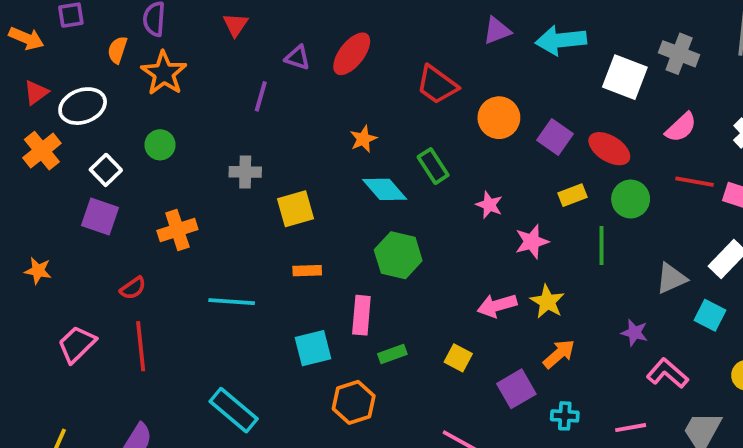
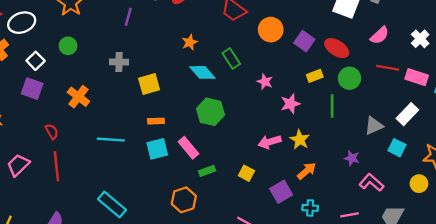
orange cross: (177, 230) -> (78, 97), turned -35
red semicircle: (133, 288) -> (52, 131), turned -84
pink rectangle: (361, 315) -> (188, 148), turned -45
cyan square: (313, 348) -> (157, 149), moved

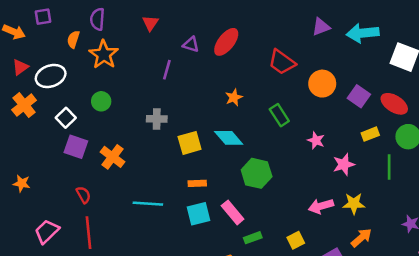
cyan diamond: (202, 72) -> (229, 138), moved
purple square: (32, 89) -> (76, 147), moved
yellow star: (300, 140) -> (354, 204), turned -30
yellow square: (246, 173) -> (296, 240), turned 35

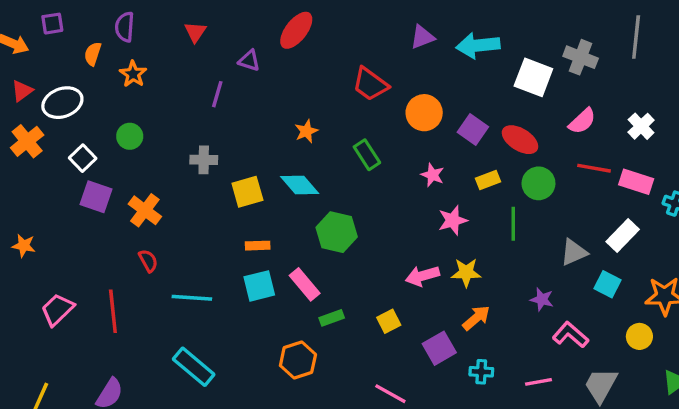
red ellipse: (226, 42) -> (296, 30), moved
orange star: (104, 55) -> (133, 74), size x0.7
pink star: (316, 140) -> (433, 175), moved
red semicircle: (83, 195) -> (148, 261), moved
cyan line: (148, 204) -> (192, 298), moved

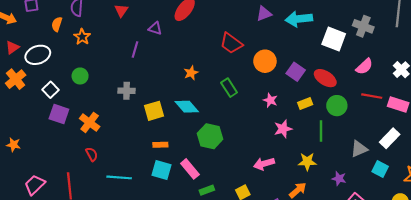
yellow star: (466, 273) -> (307, 162), moved
cyan square: (259, 286) -> (161, 170), turned 30

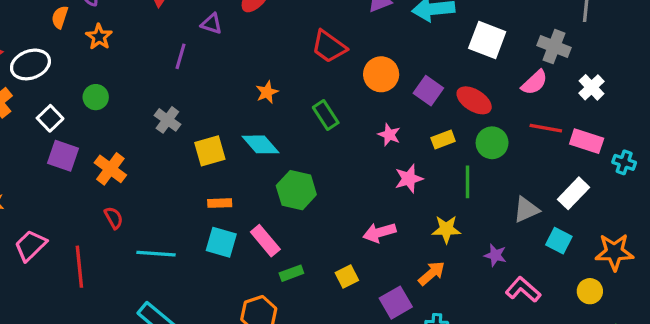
gray cross: (363, 26) -> (554, 47), moved
gray cross: (127, 91) -> (167, 120), turned 35
pink trapezoid: (35, 185) -> (30, 246), moved

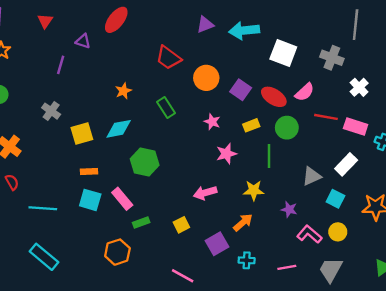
pink semicircle: (534, 82) -> (305, 92), moved
cyan diamond: (260, 144) -> (119, 129), turned -60
yellow circle: (590, 291) -> (338, 232), moved

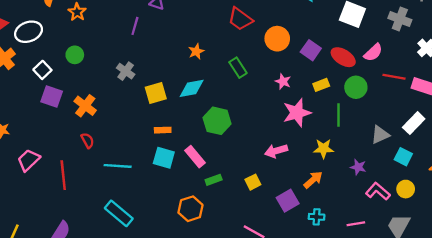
pink star: (226, 154) -> (297, 113), size x1.4

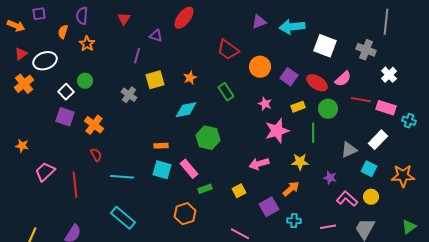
white square: (42, 70) -> (66, 92), moved
yellow square: (156, 93) -> (155, 80), moved

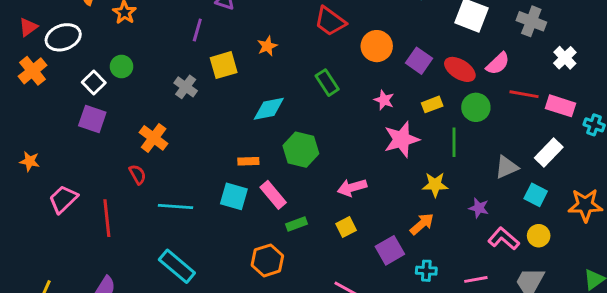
orange star: (190, 78) -> (267, 46), moved
orange cross: (94, 125) -> (154, 138), moved
orange rectangle: (161, 146) -> (248, 161), moved
pink arrow: (259, 164) -> (352, 188), moved

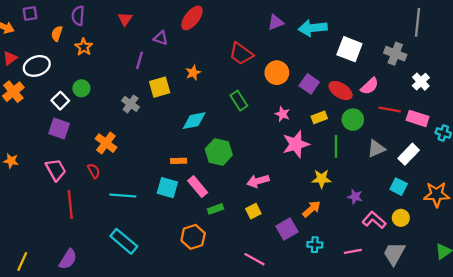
gray triangle: (507, 167) -> (376, 149), moved
pink trapezoid: (63, 199) -> (56, 170), moved, turned 105

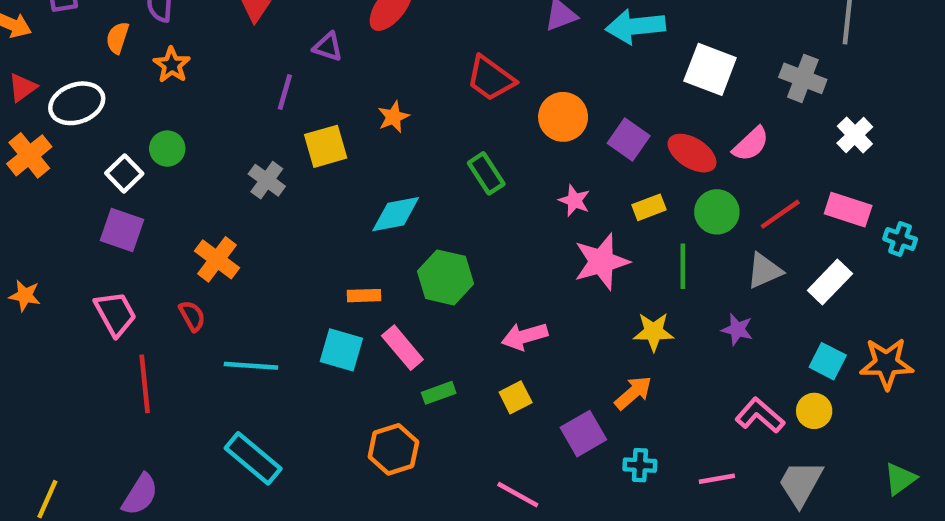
red line: (390, 110) -> (780, 214), moved, turned -45
cyan square: (399, 187) -> (828, 361), moved
purple star: (355, 197) -> (737, 329), moved

